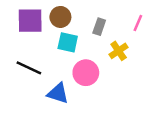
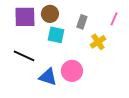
pink circle: (86, 73) -> (72, 71), moved

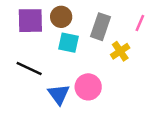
gray rectangle: (82, 22) -> (100, 27), size x1.5
blue triangle: (48, 77) -> (59, 94), turned 36

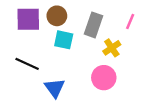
pink circle: (88, 87) -> (104, 78), moved

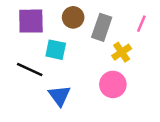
brown circle: (57, 16) -> (73, 17), moved
cyan square: (64, 40) -> (56, 50), moved

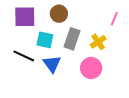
gray rectangle: (102, 27) -> (72, 39), moved
blue triangle: (59, 96) -> (52, 64), moved

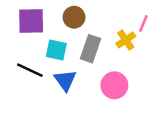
yellow cross: (98, 42) -> (126, 40), moved

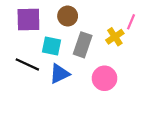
blue triangle: (65, 80) -> (60, 74), turned 40

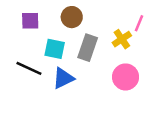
purple square: (28, 19) -> (30, 21), size x0.7
pink circle: (105, 78) -> (126, 77), moved

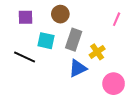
yellow cross: (122, 39) -> (97, 52), moved
pink circle: (126, 77) -> (114, 84), moved
blue triangle: (63, 78) -> (78, 68), moved

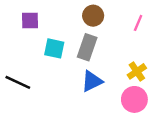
brown circle: (60, 14) -> (93, 16), moved
yellow cross: (97, 52) -> (137, 71), moved
black line: (25, 57) -> (18, 82), moved

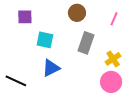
gray rectangle: (87, 47) -> (86, 43), moved
blue triangle: (92, 81) -> (51, 68), moved
black line: (18, 82) -> (16, 81), moved

